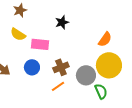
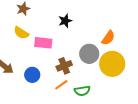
blue circle: (32, 67) -> (32, 75), moved
gray circle: (86, 75) -> (89, 54), moved
green semicircle: (101, 91) -> (82, 91), moved, turned 105

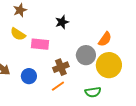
green semicircle: (82, 91) -> (93, 92), moved

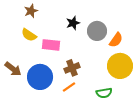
gray circle: (86, 55) -> (97, 31), moved
blue circle: (29, 76) -> (40, 77), size x1.6

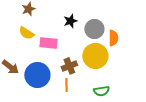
orange semicircle: (116, 40) -> (113, 38), turned -35
yellow circle: (120, 66) -> (95, 56), moved
orange line: (69, 87) -> (66, 85), turned -56

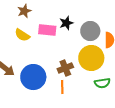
pink rectangle: (48, 43) -> (47, 30), moved
green semicircle: (101, 91) -> (102, 83), moved

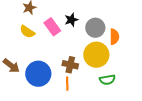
pink rectangle: (47, 30) -> (52, 27), turned 48
brown cross: (65, 68) -> (70, 65), turned 35

